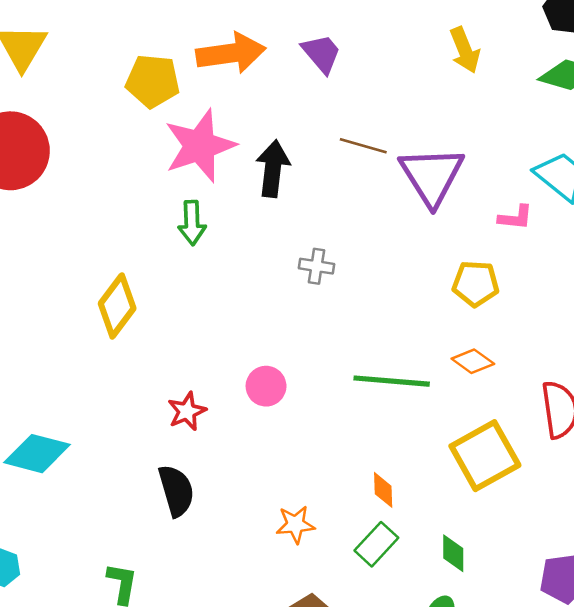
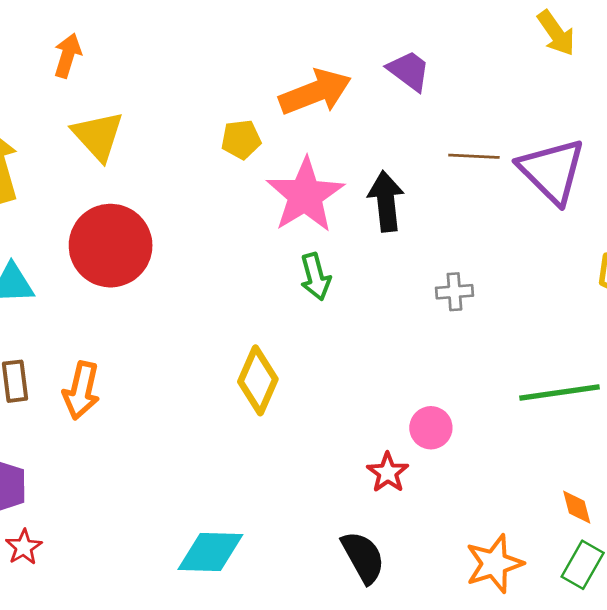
yellow pentagon: (153, 81) -> (241, 139), size x0.7
red star: (187, 411) -> (388, 473), moved
orange star: (295, 524) -> (494, 564), size x1.4

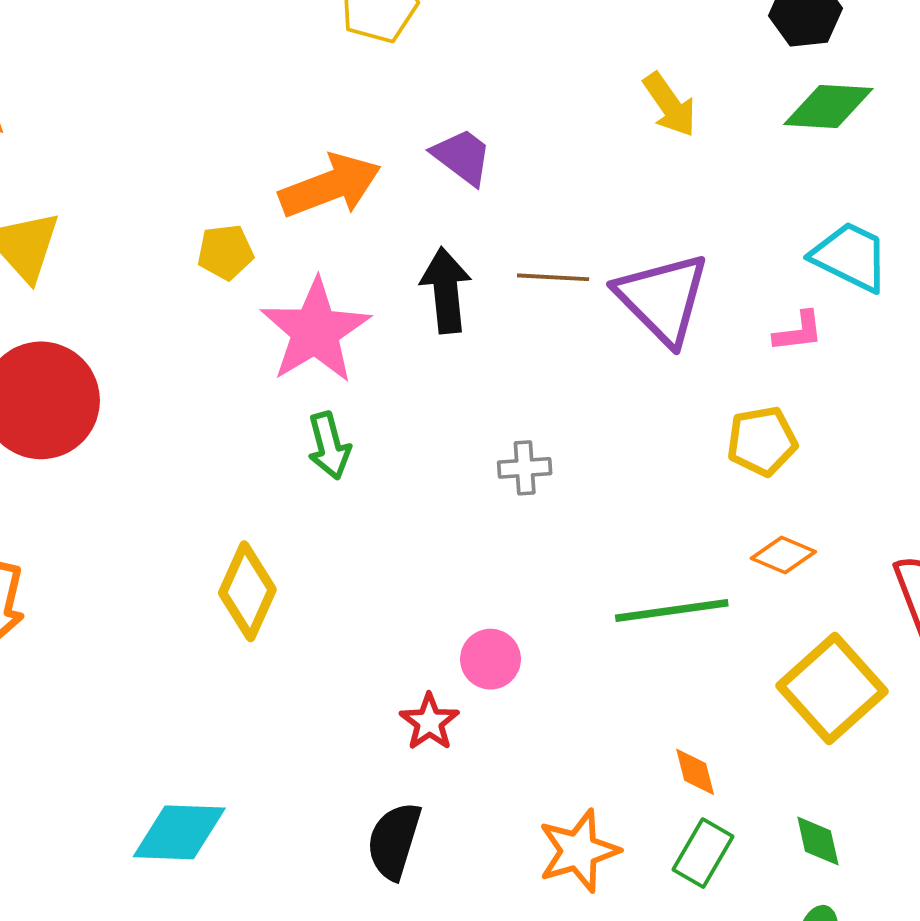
black arrow: (386, 201) -> (446, 290), moved
black semicircle: (363, 557) -> (394, 841), turned -134

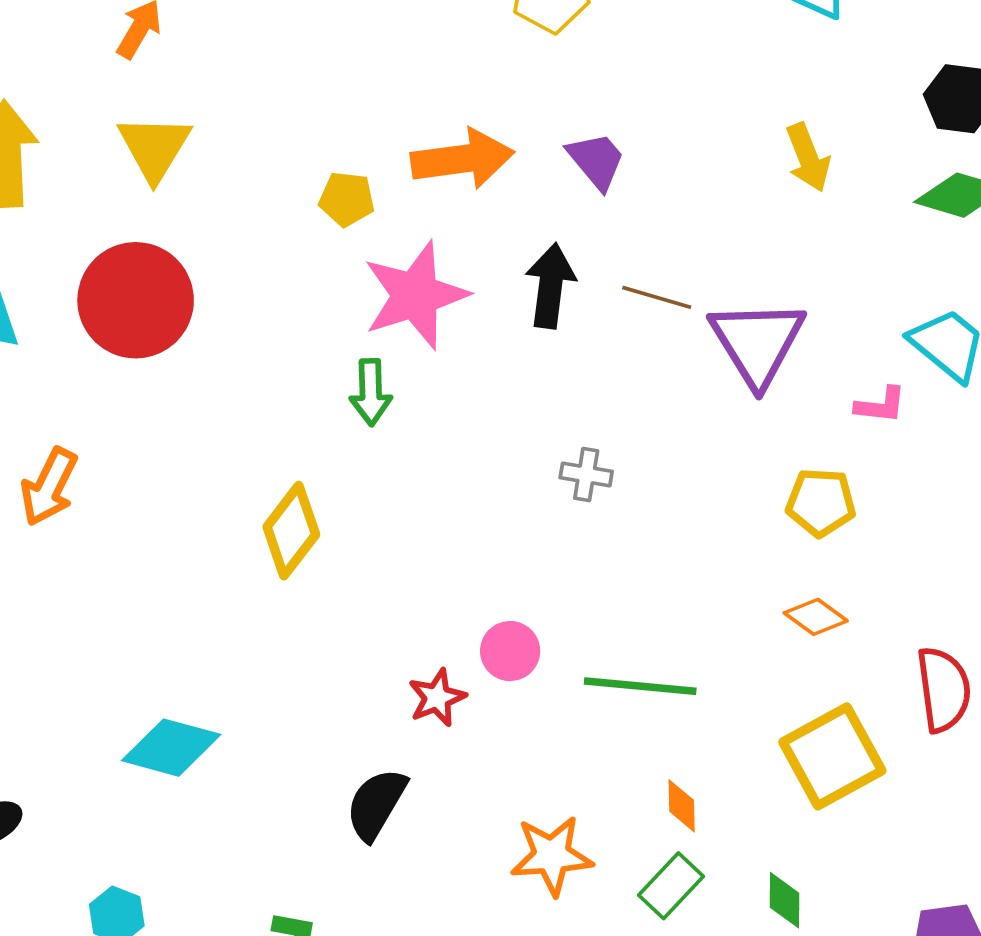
green arrow: (329, 446) -> (371, 392), moved
green line: (672, 610) -> (640, 686), moved

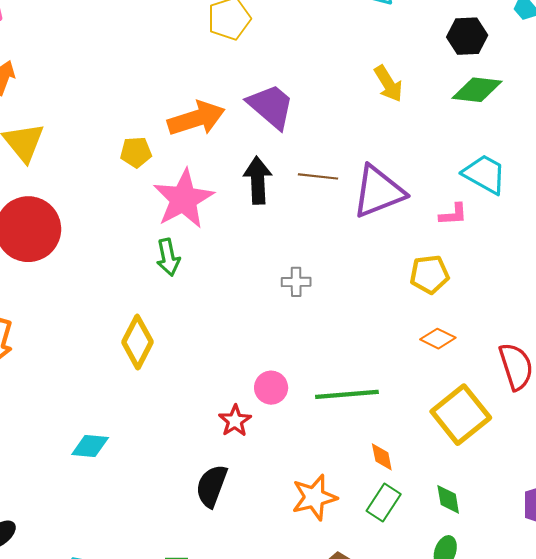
purple trapezoid: (596, 161) -> (271, 106), size x1.4
purple triangle: (757, 342) -> (378, 192), turned 50
cyan diamond: (171, 748) -> (90, 446), moved, size x0.7

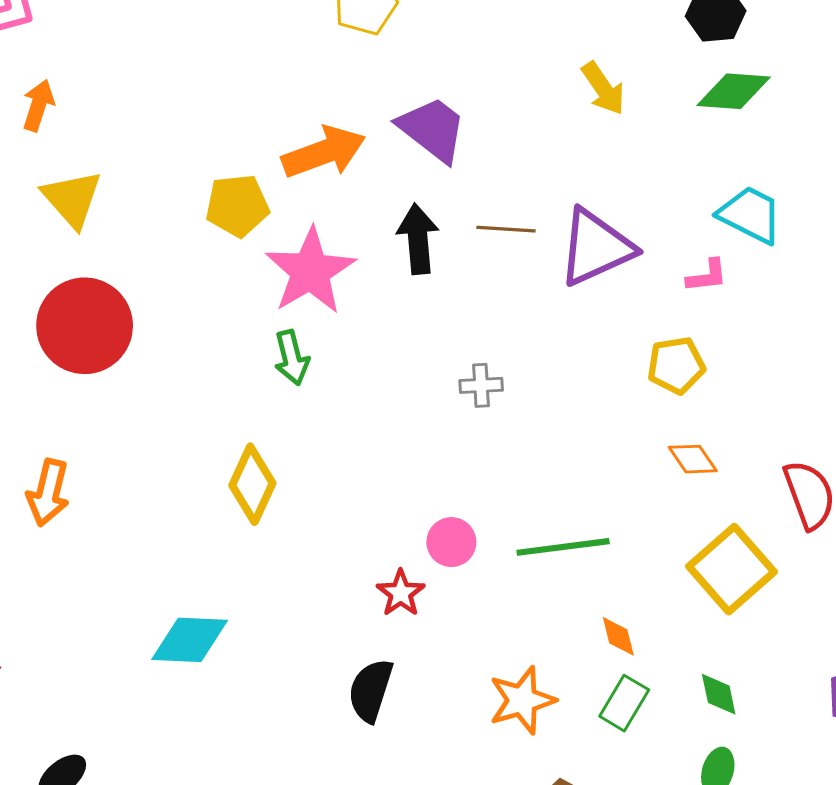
yellow pentagon: (136, 152) -> (237, 206), size x1.4
orange diamond: (438, 339) -> (693, 459), turned 32
cyan diamond: (90, 446) -> (190, 640), size x1.4

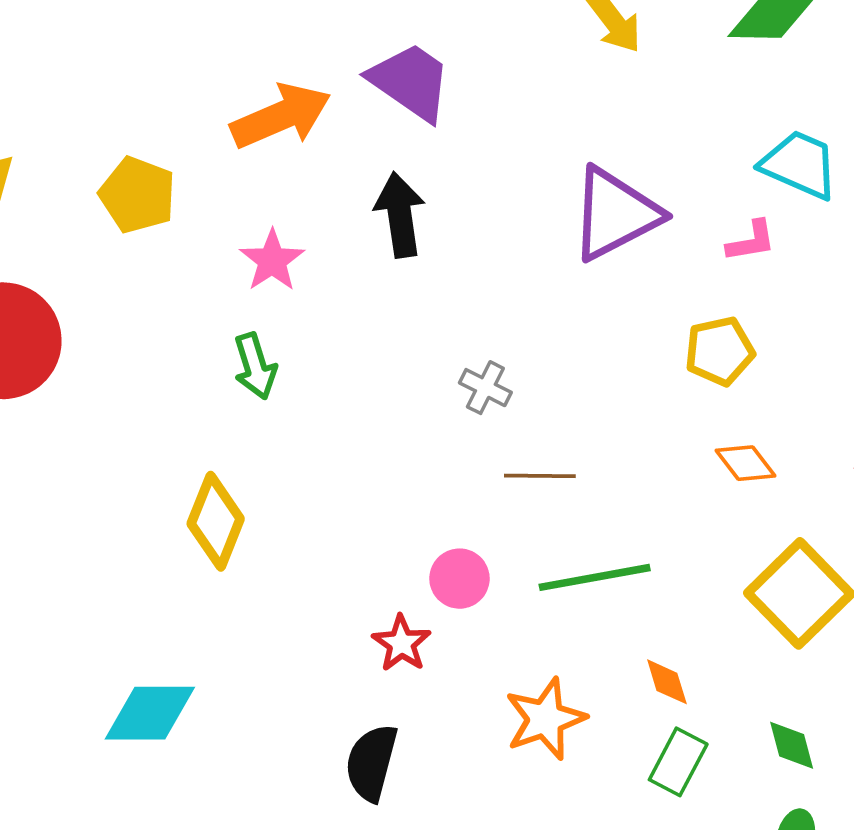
yellow pentagon: (237, 206) -> (137, 195), moved, turned 30
brown line: (506, 229) -> (540, 476), moved
pink star: (310, 271) -> (272, 261), size x0.6
gray cross: (481, 385) -> (485, 388), turned 33
orange star: (522, 700) -> (545, 719), moved

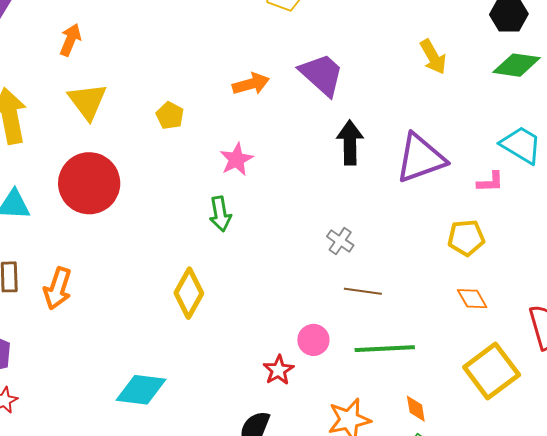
orange arrow: (281, 116) -> (251, 84), size x0.7
yellow pentagon: (137, 195) -> (170, 116), size x0.7
black arrow: (400, 215) -> (350, 143), moved

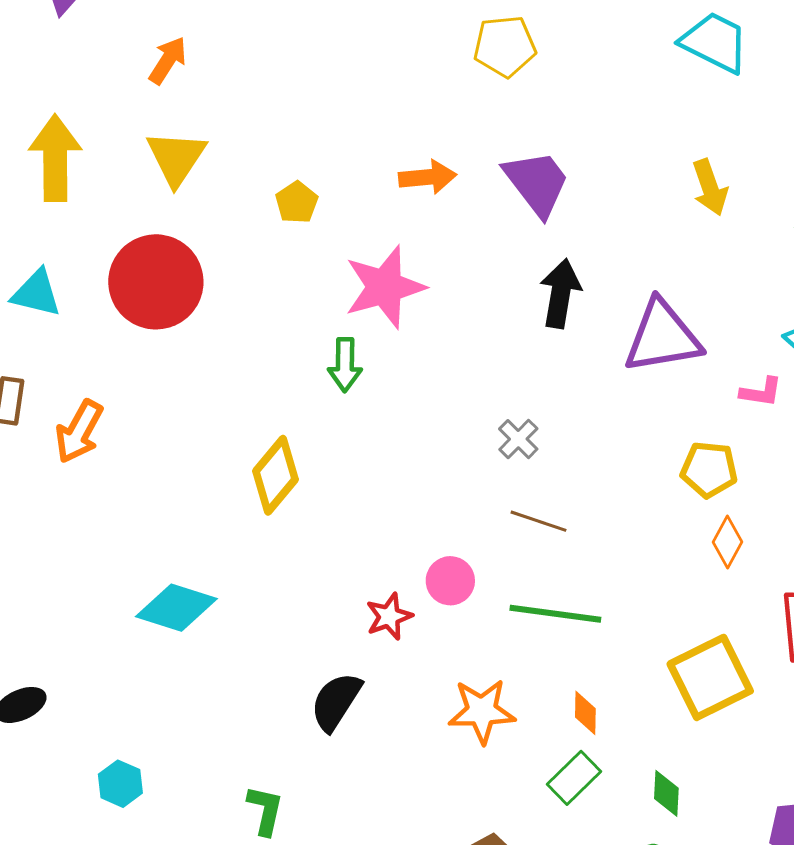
pink star: (236, 159) -> (385, 287), size x1.6
orange diamond: (472, 299) -> (728, 542), moved, turned 48

